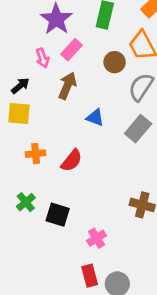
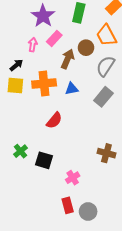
pink arrow: (42, 58) -> (33, 45), turned -152
brown arrow: (67, 86) -> (68, 59), moved
blue triangle: (95, 118) -> (72, 89), turned -32
orange cross: (36, 154) -> (44, 84), moved, size x1.6

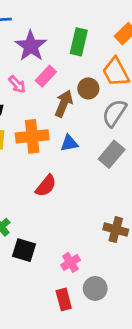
pink arrow: (33, 45) -> (17, 84), turned 128
black square: (44, 160) -> (24, 250), moved
gray circle: (88, 212) -> (95, 288), moved

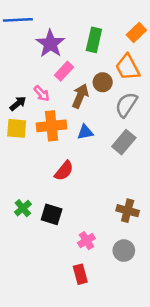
pink arrow: (17, 84) -> (42, 93), moved
black square: (24, 250) -> (52, 214), moved
gray circle: (95, 288) -> (124, 251), moved

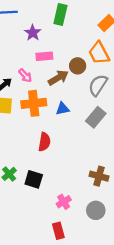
green rectangle: (94, 40) -> (60, 15), moved
purple star: (50, 44) -> (33, 33), size x0.7
pink rectangle: (64, 71) -> (44, 56), turned 42
brown arrow: (80, 96) -> (58, 78), turned 36
red semicircle: (64, 171) -> (44, 142), turned -30

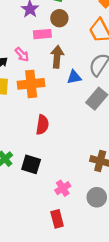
brown circle: (78, 66) -> (59, 18), moved
brown arrow: (58, 78) -> (57, 57), turned -54
blue triangle: (63, 109) -> (74, 77), moved

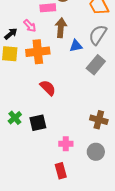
red semicircle: (42, 125) -> (48, 88), turned -54
black square: (31, 164) -> (38, 123), turned -30
pink cross: (63, 188) -> (66, 144), turned 32

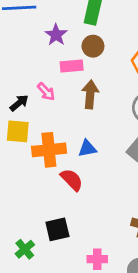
blue triangle: (76, 46) -> (87, 148), moved
orange cross: (38, 52) -> (49, 150), moved
green cross: (15, 118) -> (25, 249), moved

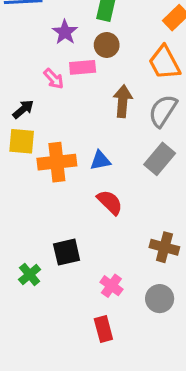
pink arrow: (46, 92) -> (54, 79), moved
brown arrow: (90, 94) -> (123, 101), moved
red semicircle: (72, 180) -> (110, 202), moved
pink cross: (97, 259) -> (111, 286), turned 36

